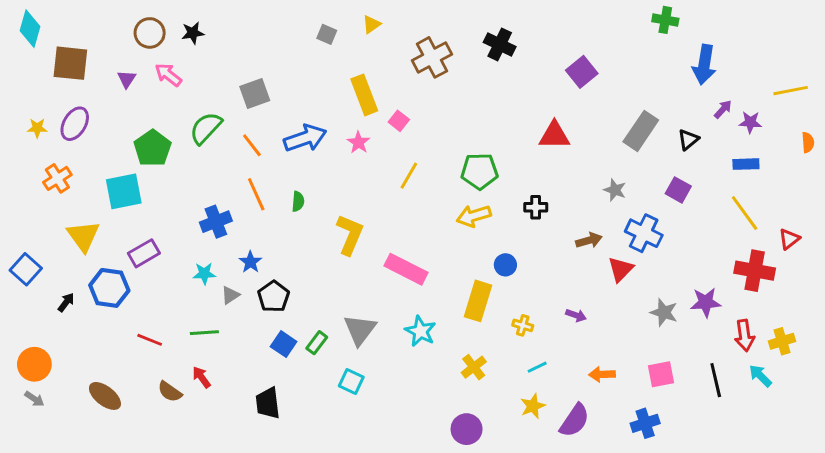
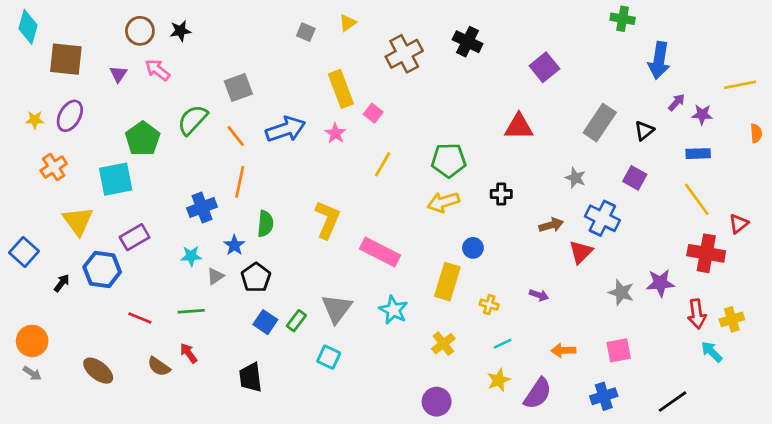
orange line: (256, 194) -> (240, 182), turned 36
green semicircle: (298, 201) -> (265, 224), moved, size x1.4
black line: (716, 380) -> (672, 402), moved, turned 68

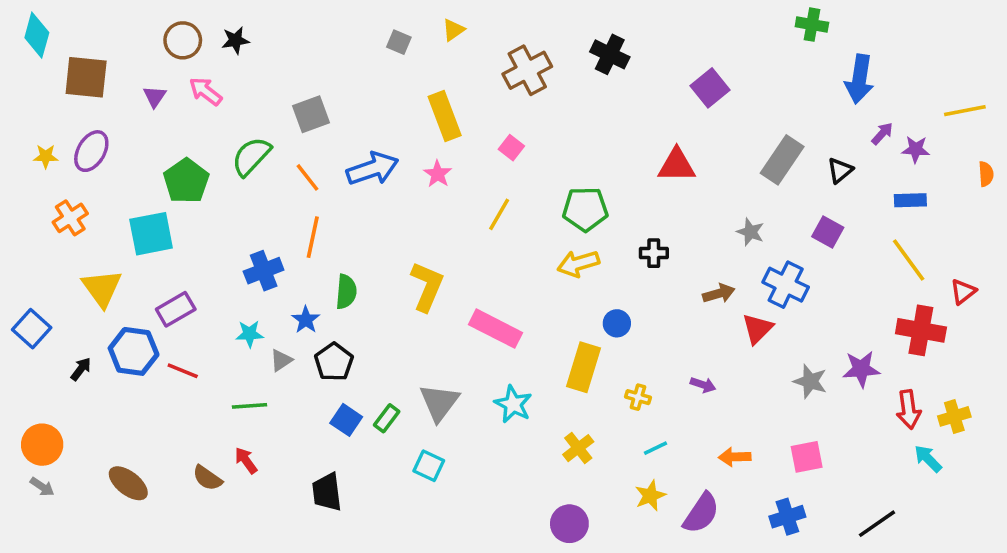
pink square: (373, 113) -> (511, 148), moved
red line: (140, 318) -> (183, 371), moved

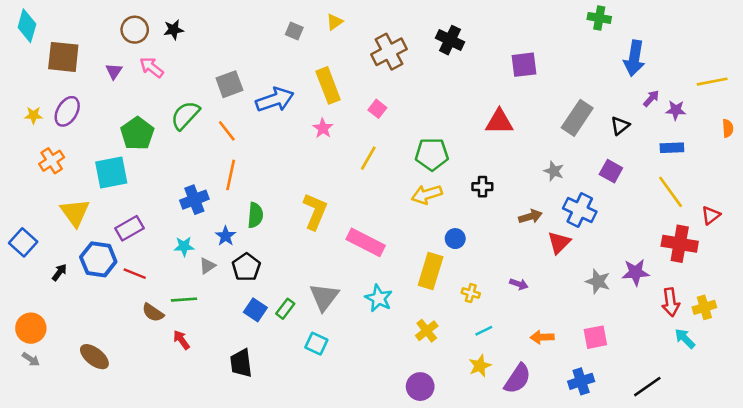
purple square: (710, 88) -> (524, 65), turned 32
blue arrow: (373, 169) -> (275, 100), moved
brown semicircle: (207, 478) -> (153, 313), moved

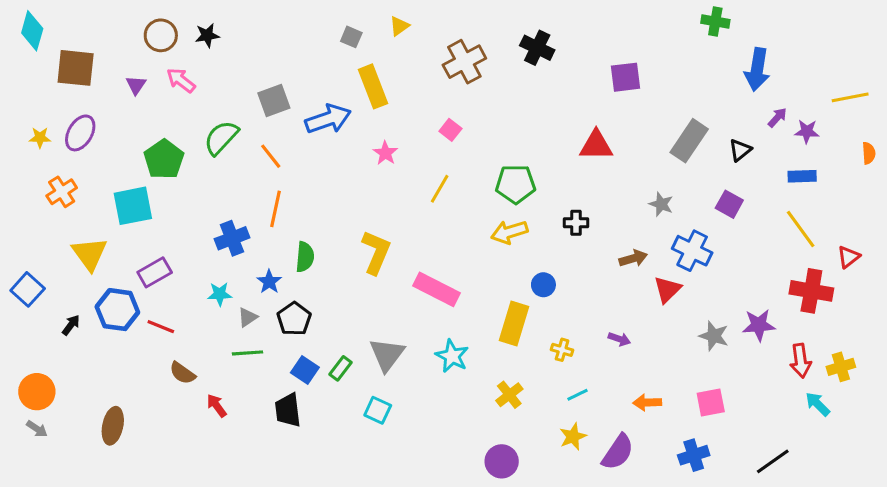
yellow rectangle: (328, 85) -> (373, 86), moved
green line: (184, 300) -> (248, 353), moved
brown ellipse: (94, 357) -> (113, 426), turned 64
black trapezoid: (241, 363) -> (288, 410), moved

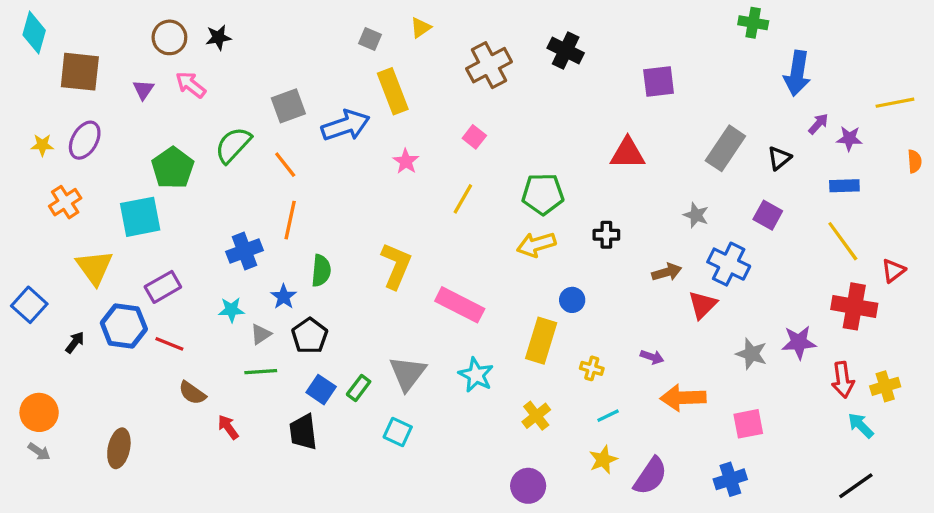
orange arrow: (647, 402) -> (683, 398), moved, size x1.5
black line: (773, 461) -> (856, 486), moved

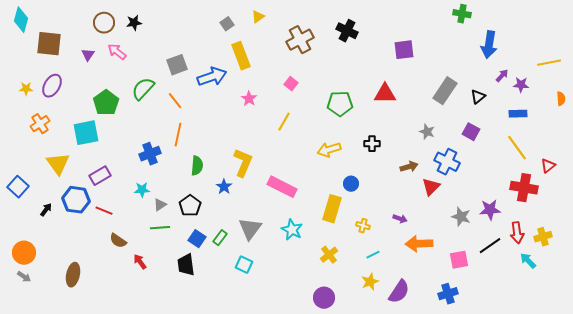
gray square: (370, 39) -> (227, 24), turned 32
green pentagon: (543, 194) -> (340, 104), moved
blue star: (284, 297) -> (224, 187), moved
black line: (856, 486) -> (490, 246), moved

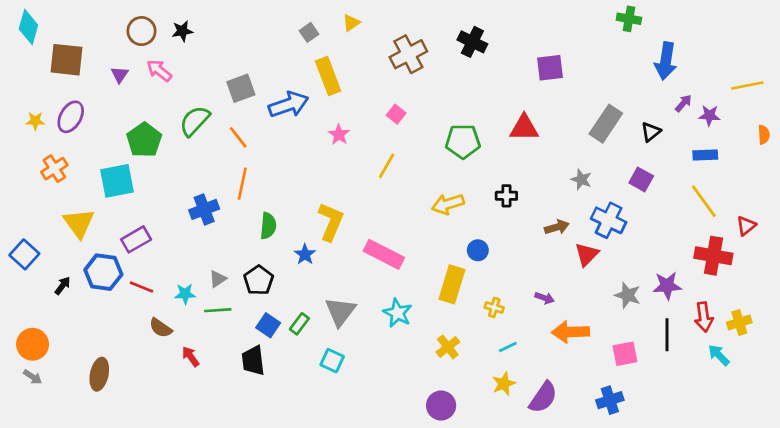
cyan star: (142, 190) -> (185, 294), moved
black line: (490, 246) -> (667, 335), turned -55

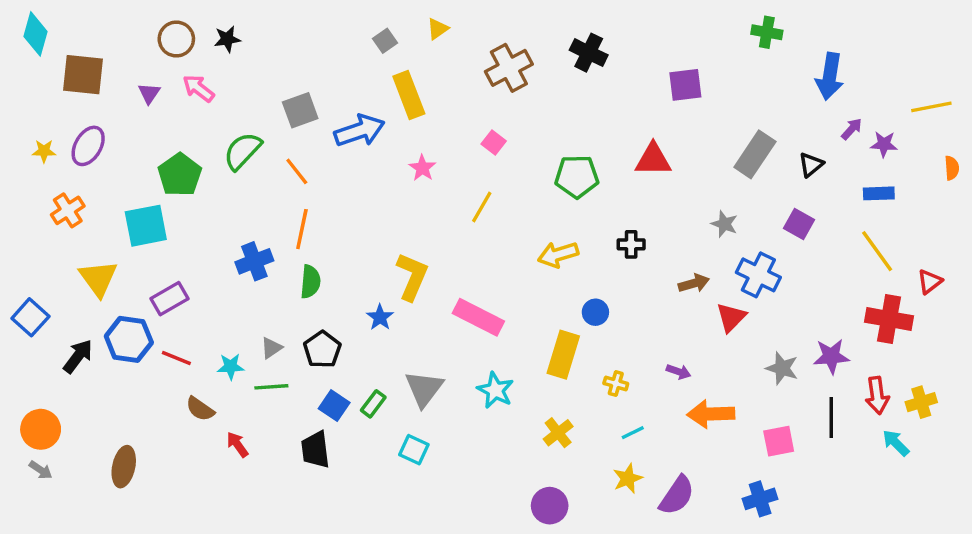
green cross: (629, 19) -> (767, 32), moved
green semicircle: (268, 226) -> (310, 282), moved
black arrow: (63, 286) -> (78, 356), size x1.5

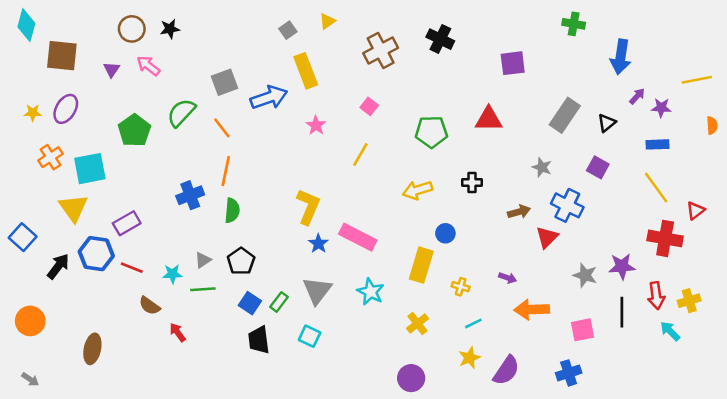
cyan square: (146, 226) -> (90, 169), moved
blue star: (380, 317) -> (318, 243), moved
black trapezoid: (315, 450) -> (259, 340), moved
gray arrow: (41, 470) -> (30, 379), moved

